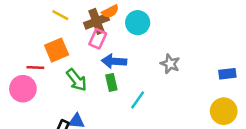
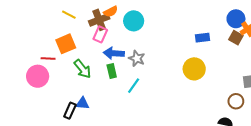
gray star: (170, 64) -> (137, 58), moved
blue rectangle: (227, 74) -> (203, 38), moved
yellow circle: (224, 111) -> (194, 69), moved

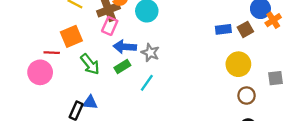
brown square: (236, 38) -> (245, 29), moved, turned 32
yellow circle: (194, 69) -> (238, 64), moved
green rectangle: (112, 71) -> (122, 67), turned 72
brown circle: (236, 101) -> (247, 96), moved

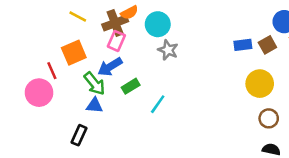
blue arrow: (125, 47) -> (110, 67), moved, turned -35
red line: (52, 53) -> (52, 71), turned 63
gray star: (150, 53) -> (168, 50), moved
blue triangle: (90, 102) -> (94, 106), moved

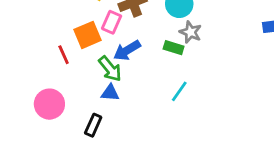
pink rectangle: (116, 41) -> (112, 22), moved
green rectangle: (131, 86) -> (174, 48), moved, turned 48
pink circle: (39, 93) -> (49, 104), moved

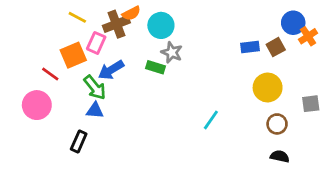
red line: (64, 55) -> (50, 74), turned -30
cyan line: (179, 91) -> (211, 120), moved
pink circle: (49, 104) -> (37, 105), moved

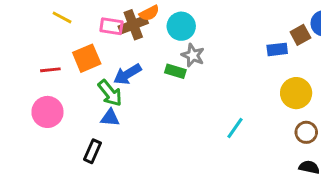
yellow line: (77, 17) -> (62, 17), moved
pink rectangle: (96, 43) -> (111, 26), moved, turned 75
brown square: (276, 47) -> (300, 35), moved
red line: (50, 74) -> (50, 70), moved, turned -42

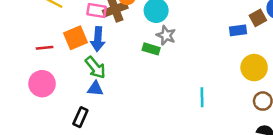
blue arrow: (127, 74) -> (98, 39), moved, turned -55
cyan line: (235, 128) -> (202, 97), turned -36

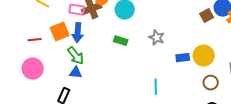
blue rectangle: (238, 30) -> (183, 58), moved
gray star: (166, 35) -> (157, 38), moved
cyan line: (202, 97) -> (156, 87), moved

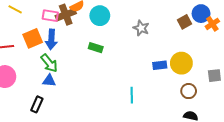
gray star: (157, 38) -> (141, 28), moved

